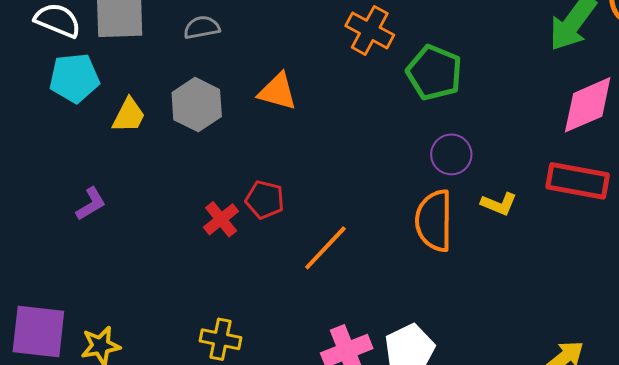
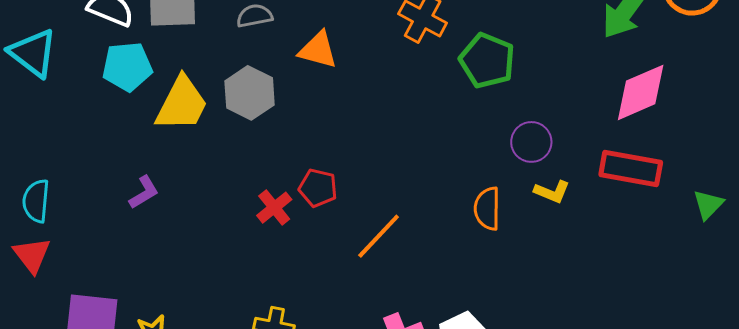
orange triangle: (277, 92) -> (318, 50), moved
yellow trapezoid: (129, 115) -> (182, 104), size x1.6
purple circle: (451, 154) -> (531, 142), moved
orange semicircle: (434, 221) -> (487, 209), size x0.7

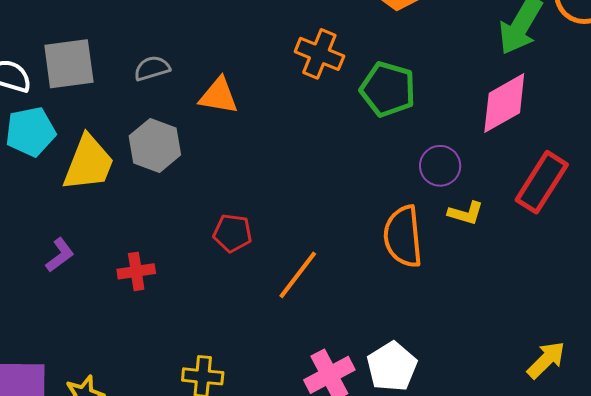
pink diamond: (641, 92) -> (504, 103), moved
red rectangle: (631, 169) -> (542, 182), turned -62
red cross: (274, 208) -> (136, 271), moved, turned 36
orange semicircle: (487, 209) -> (403, 237), size x1.4

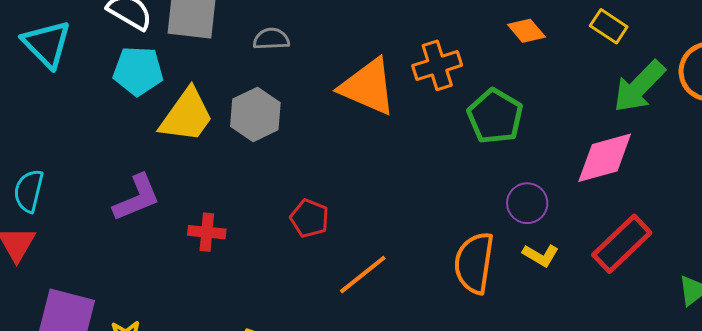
orange cross: (319, 54) -> (437, 65), turned 36
orange triangle: (219, 96) -> (368, 87), moved, size x1.5
purple L-shape: (60, 255) -> (137, 198), size x1.5

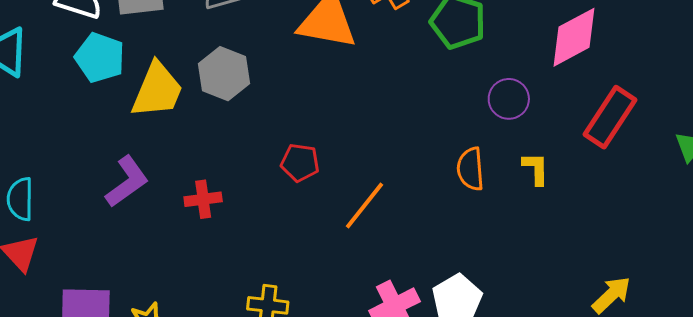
cyan pentagon: (138, 71) -> (100, 58), turned 30
yellow L-shape: (541, 255) -> (536, 169), moved, turned -108
orange semicircle: (474, 263) -> (470, 169), size x0.7

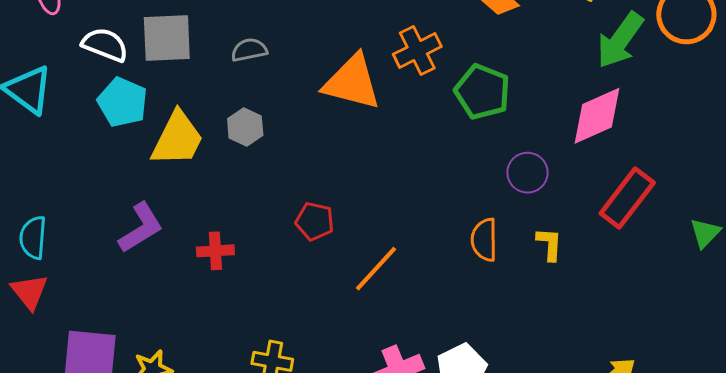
gray hexagon: (224, 74) -> (245, 127), size x0.7

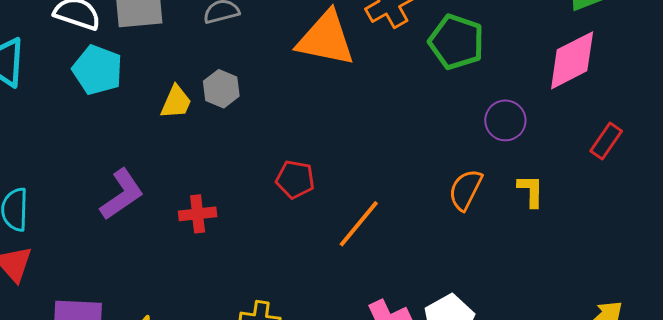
yellow trapezoid: (177, 139) -> (176, 102), moved, size x0.6
red rectangle: (627, 198) -> (606, 141), size x0.6
orange semicircle: (484, 240) -> (465, 190), turned 30

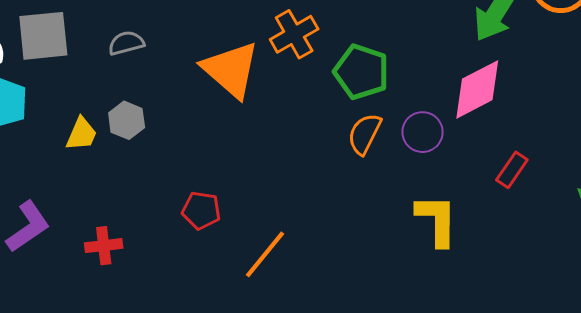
orange triangle: (326, 39) -> (231, 70), turned 30
purple circle: (505, 120) -> (423, 132), moved
orange semicircle: (465, 190) -> (364, 134), moved
yellow L-shape: (531, 191) -> (437, 220), size x1.6

